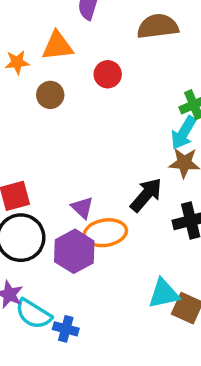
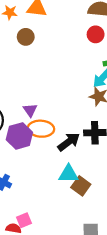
red circle: (108, 74) -> (96, 34), moved
black arrow: (146, 195) -> (69, 142), moved

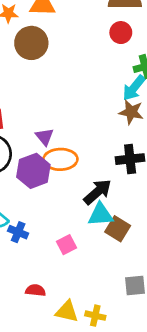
brown circle: (26, 37) -> (31, 43), size x1.5
black arrow: (69, 142) -> (97, 192), moved
pink square: (24, 220) -> (66, 245), moved

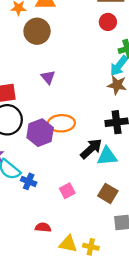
purple triangle: (45, 137) -> (48, 77), moved
cyan triangle: (100, 215) -> (107, 156), moved
brown square: (118, 229) -> (108, 193), moved

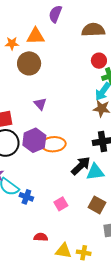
red circle: (108, 22) -> (99, 61), moved
purple hexagon: (40, 133) -> (34, 140), moved

